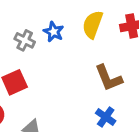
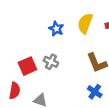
gray cross: (25, 40) -> (51, 62), moved

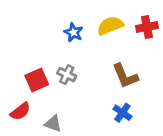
yellow semicircle: (85, 23) -> (110, 26), turned 48
red semicircle: (15, 91) -> (20, 111), turned 42

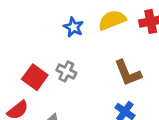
red square: (37, 80) -> (35, 77), turned -30

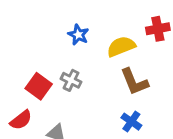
yellow semicircle: (112, 20) -> (121, 46), moved

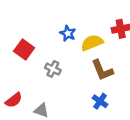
blue star: (78, 35) -> (68, 33), moved
red square: (39, 86) -> (24, 49), moved

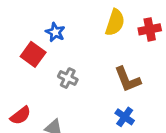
blue star: (68, 33) -> (55, 32), moved
yellow semicircle: (92, 43) -> (115, 22), moved, turned 130

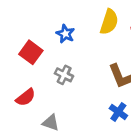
blue star: (55, 32) -> (65, 34), moved
red semicircle: (21, 116) -> (26, 97), moved

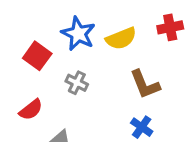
yellow semicircle: (109, 22) -> (121, 38), moved, turned 50
blue star: (65, 34) -> (78, 34), size x1.5

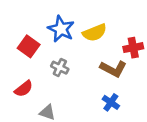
red cross: (170, 27) -> (133, 48), moved
brown L-shape: (145, 84) -> (113, 69), turned -40

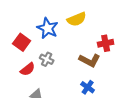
yellow semicircle: (95, 33) -> (77, 19), moved
red semicircle: (24, 89) -> (28, 69), moved

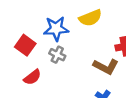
blue star: (48, 28) -> (56, 29), turned -30
gray cross: (47, 59) -> (57, 55), moved

